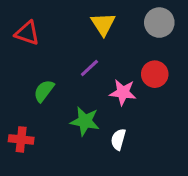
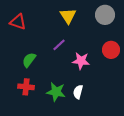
red circle: (155, 74) -> (111, 50), moved
green star: (85, 121) -> (56, 92), moved
red cross: (21, 139) -> (26, 87), moved

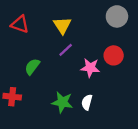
yellow triangle: (68, 16) -> (62, 25), moved
red circle: (111, 50) -> (114, 55), moved
red cross: (26, 87) -> (12, 97), moved

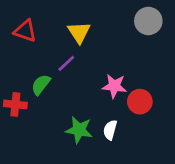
purple line: (66, 50) -> (66, 63), moved
red circle: (114, 55) -> (140, 102), moved
red cross: (12, 97) -> (15, 104), moved

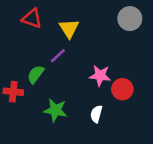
red triangle: (25, 31) -> (32, 19), moved
green star: (79, 130) -> (55, 110), moved

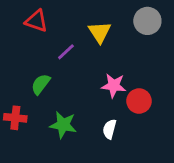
yellow triangle: (69, 28) -> (100, 32), moved
purple line: (58, 56) -> (66, 52), moved
red cross: (13, 92) -> (15, 118), moved

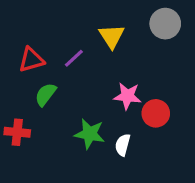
red triangle: (36, 21) -> (31, 60), moved, turned -35
green star: (63, 125) -> (90, 134), moved

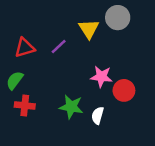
gray circle: (165, 24) -> (118, 18), moved
green semicircle: (46, 94) -> (15, 80), moved
red cross: (17, 132) -> (25, 105), moved

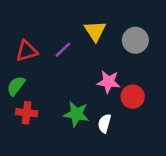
gray circle: (118, 18) -> (135, 40), moved

